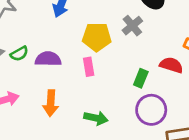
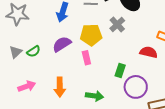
purple semicircle: (48, 59) -> (62, 44), moved, turned -30
green rectangle: (141, 78) -> (120, 71), moved

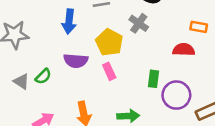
yellow pentagon: (91, 35) -> (109, 42), turned -30
purple semicircle: (62, 44) -> (76, 61), turned -132
gray triangle: (16, 52) -> (21, 81), turned -32

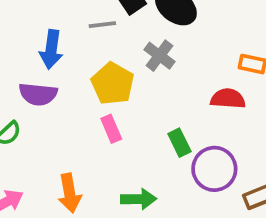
purple semicircle: (76, 61) -> (38, 94), moved
green rectangle: (153, 79) -> (179, 143), turned -35

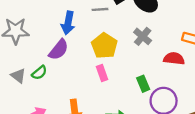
gray cross: (159, 56) -> (143, 36), moved
purple semicircle: (38, 94) -> (59, 50), turned -60

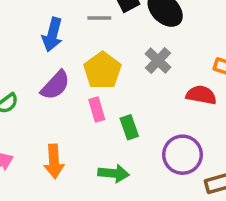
purple semicircle: (59, 50) -> (55, 85), moved
green rectangle: (143, 84) -> (129, 127), moved

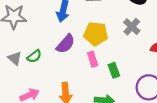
yellow pentagon: (102, 70) -> (96, 34), turned -30

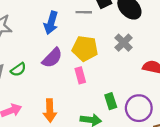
green rectangle: (114, 70) -> (111, 101), moved

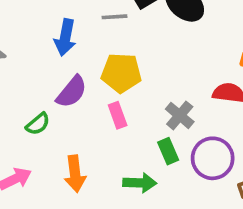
gray cross: (124, 43) -> (180, 115), moved
green semicircle: (18, 70) -> (38, 124), moved

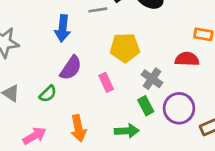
yellow pentagon: (121, 73) -> (125, 48), moved

